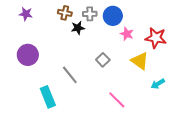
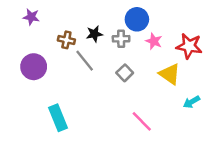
brown cross: (65, 13) -> (66, 40), moved
gray cross: (90, 14) -> (121, 39), moved
gray line: (70, 75) -> (85, 61), moved

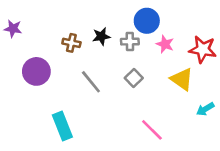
purple star: (31, 17) -> (13, 29), moved
gray line: (85, 61) -> (91, 82), moved

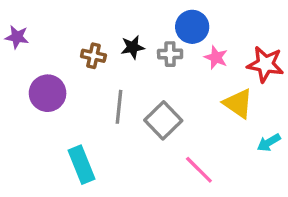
gray square: (134, 78) -> (163, 120), moved, size x1.5
gray line: (91, 82) -> (119, 107), turned 45

